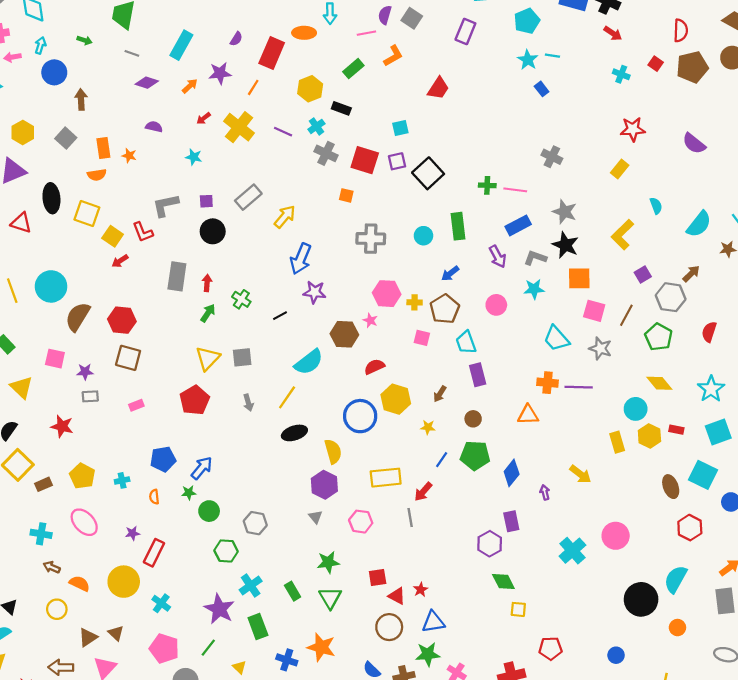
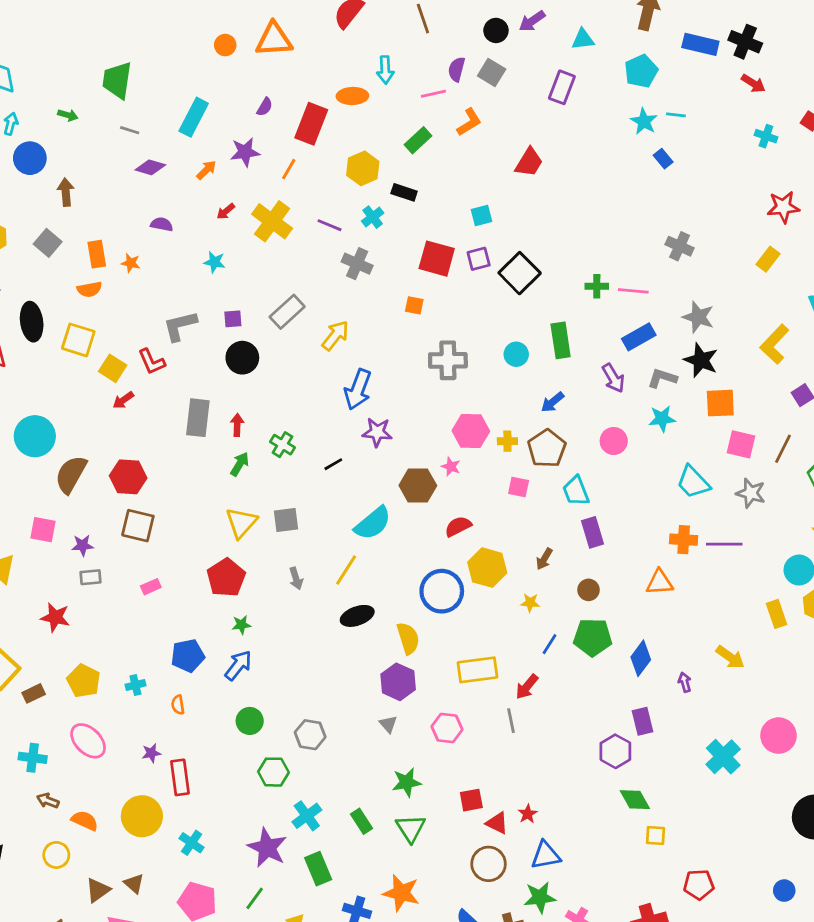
gray cross: (326, 153) -> (357, 264), moved
green star: (189, 493) -> (241, 625), moved
red rectangle: (154, 553) -> (180, 777), turned -32

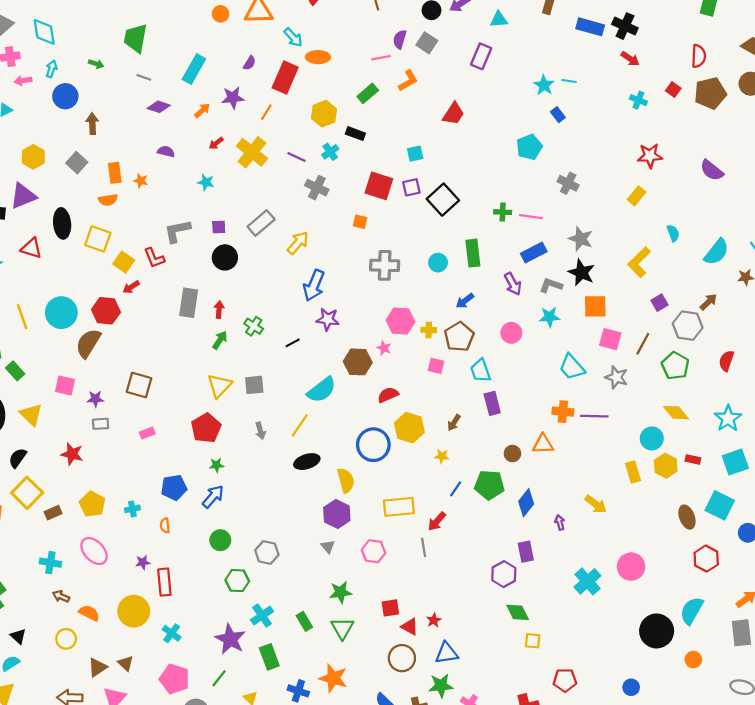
cyan arrow: (385, 70) -> (293, 37), moved, turned -42
cyan pentagon: (641, 71) -> (529, 147), moved
red hexagon: (128, 477) -> (106, 311), moved
brown circle: (589, 590) -> (512, 454), moved

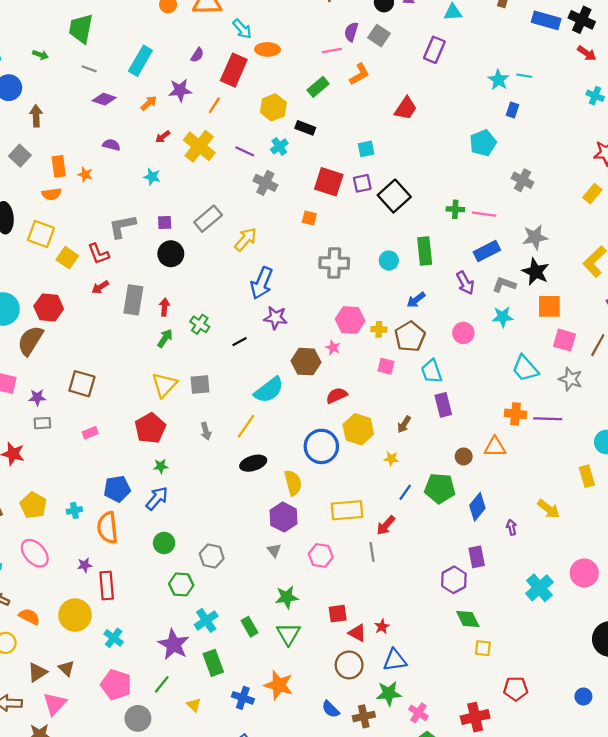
blue rectangle: (558, 115) -> (512, 110), turned 56
gray star: (581, 239) -> (535, 237), turned -30
red arrow: (131, 287) -> (100, 287), moved
orange semicircle: (165, 526) -> (108, 528), size x2.0

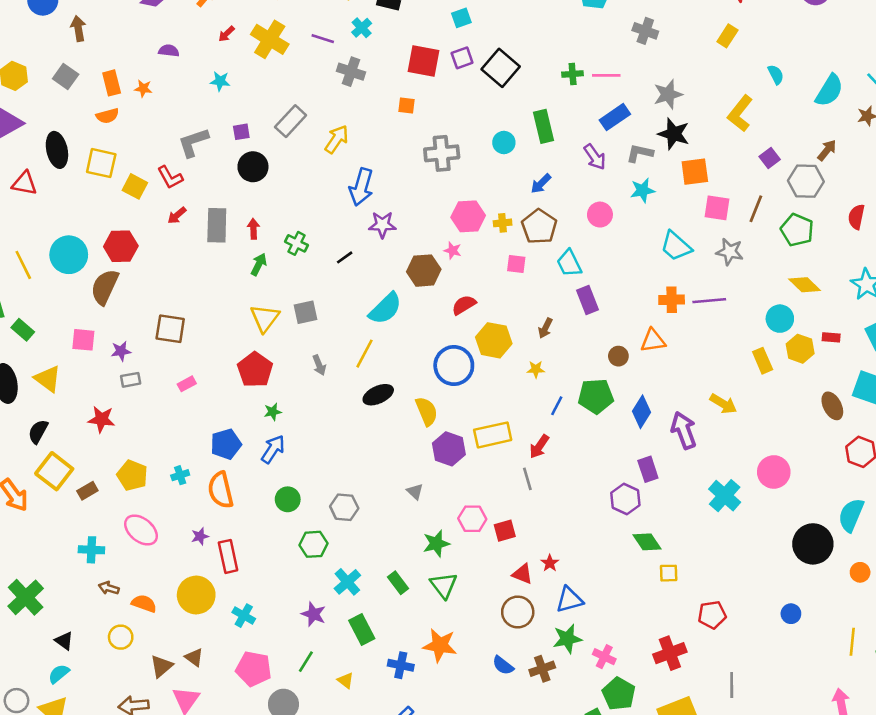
purple hexagon: (284, 517) -> (449, 449), moved
purple arrow: (511, 527) -> (684, 430), size x2.0
pink hexagon: (321, 555) -> (472, 519), moved
red square: (338, 614) -> (505, 531), moved
purple star: (174, 644) -> (313, 614), size x0.7

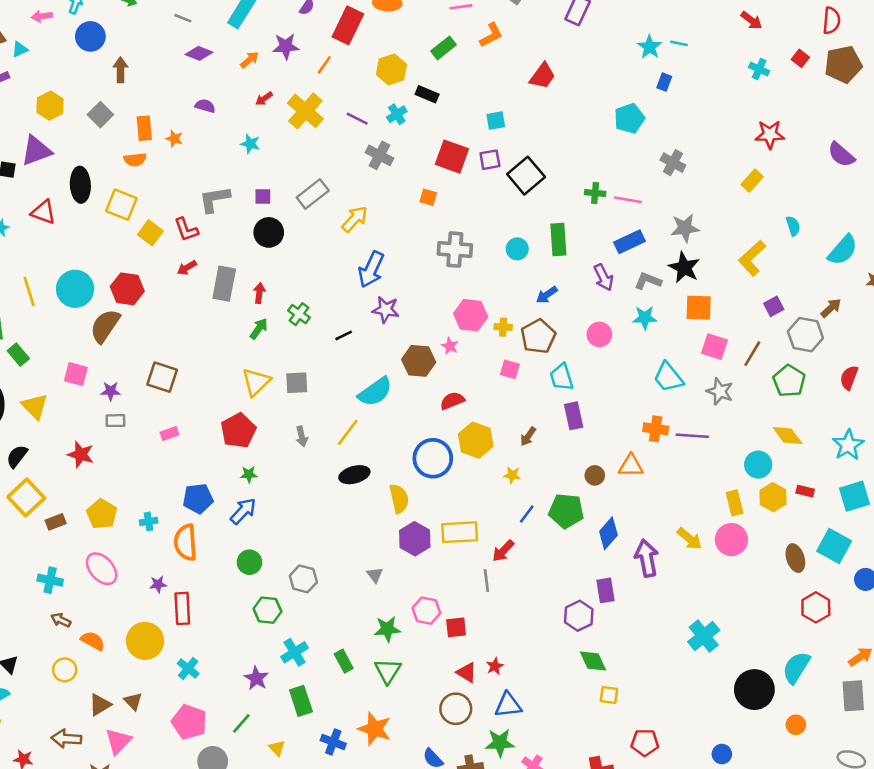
pink circle: (774, 472) -> (731, 540), moved
cyan cross: (725, 496) -> (704, 636), moved

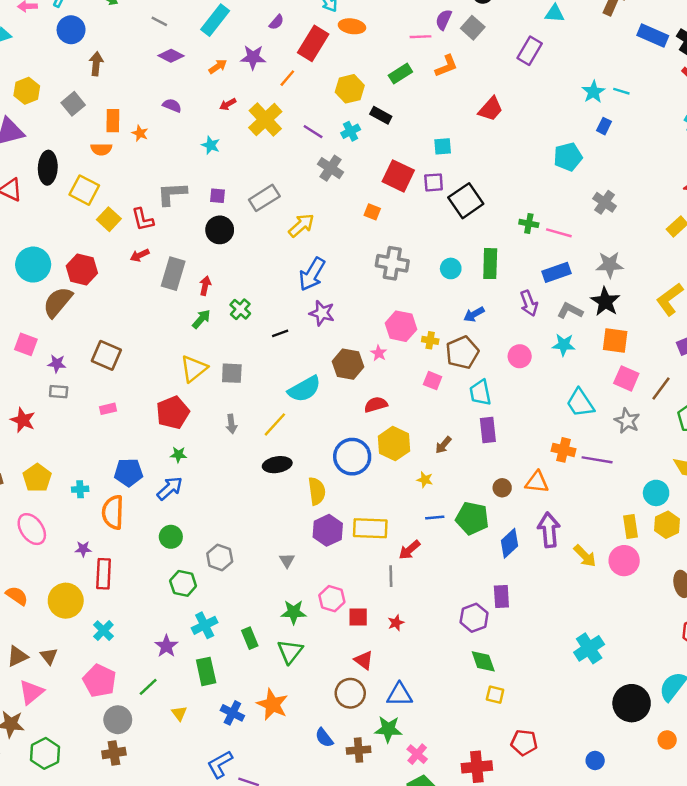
blue line: (527, 514) -> (435, 517), turned 42
purple arrow: (647, 558) -> (549, 530), moved
red star: (495, 666) -> (396, 623), moved

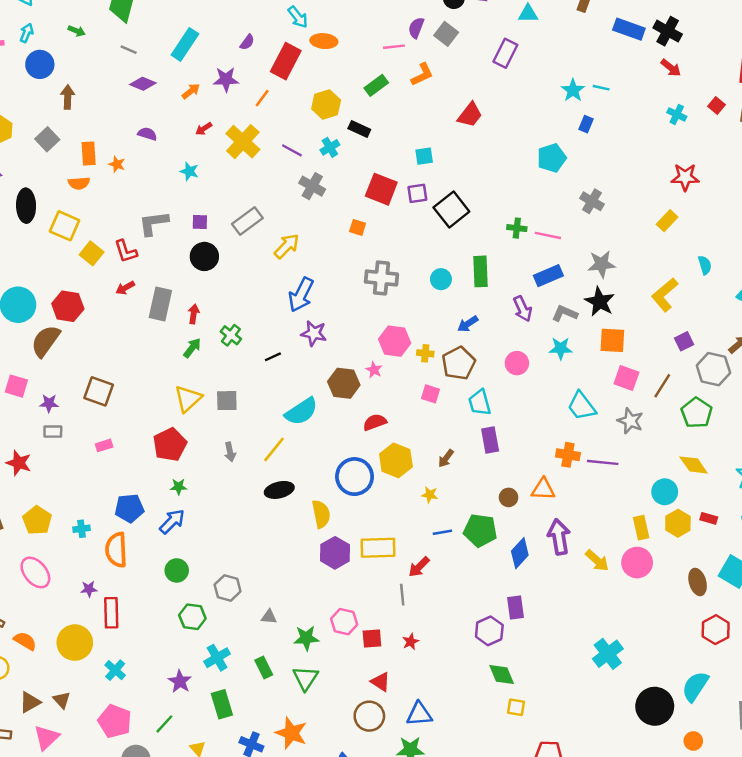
gray triangle: (287, 560) -> (269, 617), moved, turned -49

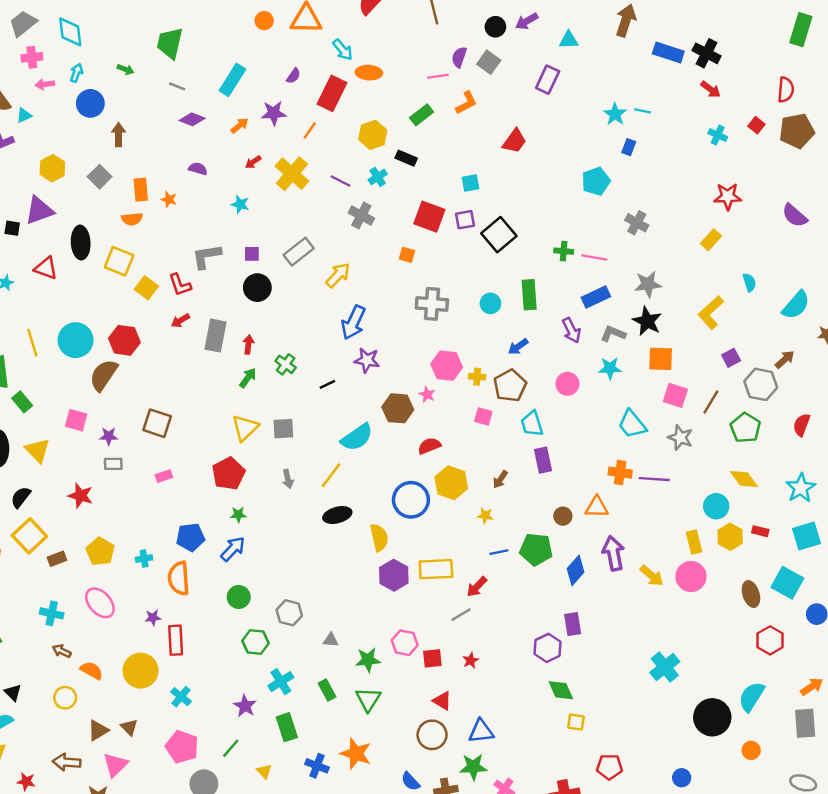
gray line: (402, 595) -> (461, 615), turned 66

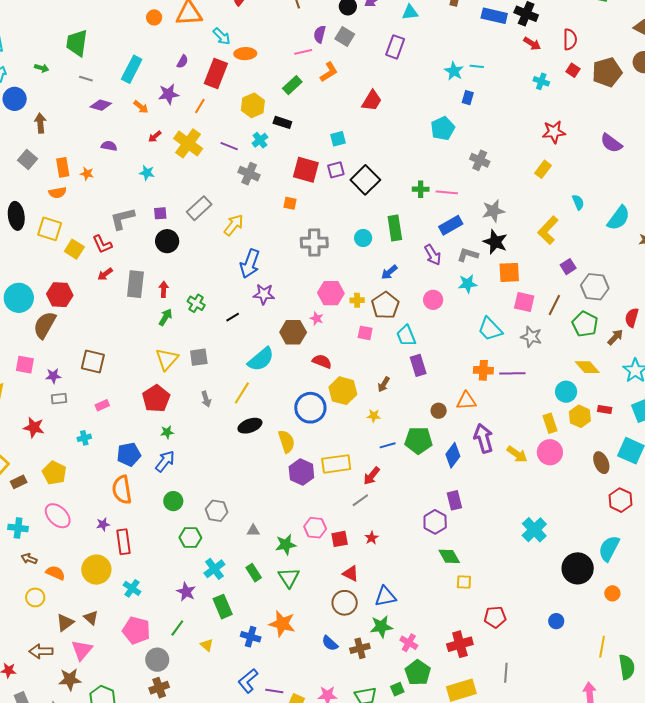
red semicircle: (786, 90) -> (570, 39), moved
orange arrow: (240, 126) -> (141, 107), turned 84
brown arrow: (785, 359) -> (615, 337), moved
red semicircle: (429, 446) -> (322, 361), turned 48
cyan cross: (144, 559) -> (84, 438), moved

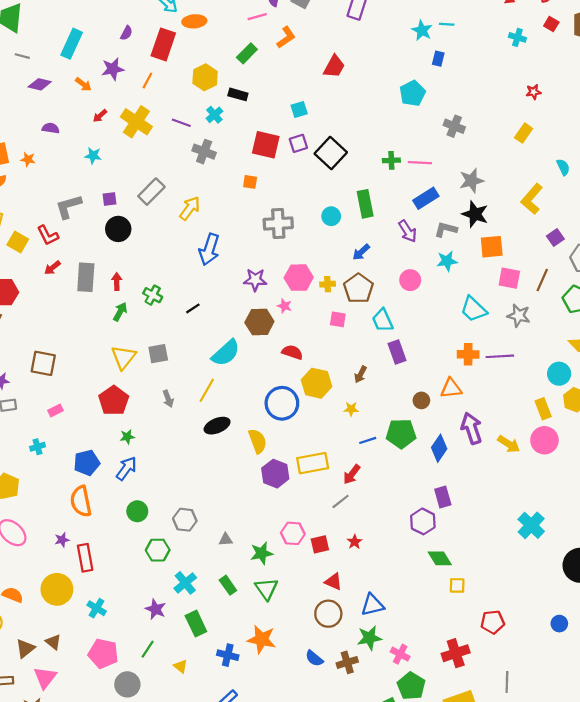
red star: (554, 132) -> (534, 92), size x0.6
purple star: (264, 294) -> (255, 280), moved

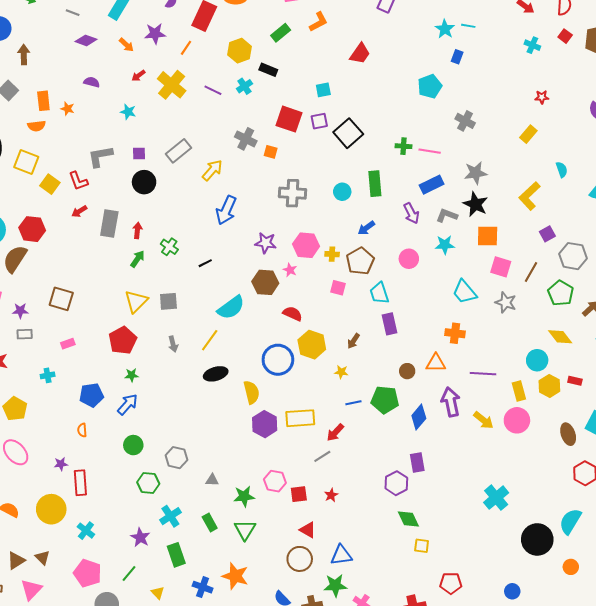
gray cross: (204, 152) -> (246, 139), moved
purple line: (500, 356) -> (483, 374), moved
orange semicircle: (81, 501) -> (82, 430), size x0.5

